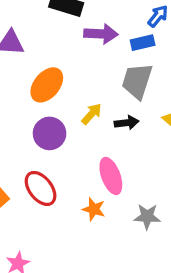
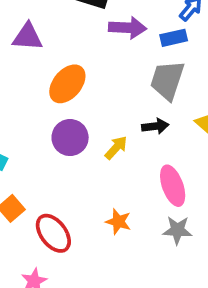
yellow arrow: (92, 114) -> (116, 148), moved
pink ellipse: (111, 176) -> (173, 186), moved
red ellipse: (41, 188) -> (53, 233), moved

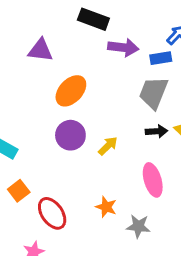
black arrow: (155, 126) -> (157, 131), moved
gray star: (177, 230) -> (138, 226), moved

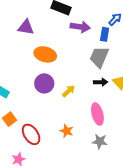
blue rectangle: (161, 58) -> (105, 34), turned -72
orange ellipse: (71, 91) -> (45, 54), turned 60
gray star: (138, 226) -> (100, 141), moved

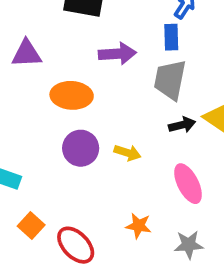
purple arrow: (80, 27) -> (117, 54), moved
yellow arrow: (69, 91) -> (127, 153), turned 72
gray star: (100, 141) -> (189, 245), moved

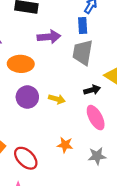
black arrow: (182, 125) -> (92, 90), moved

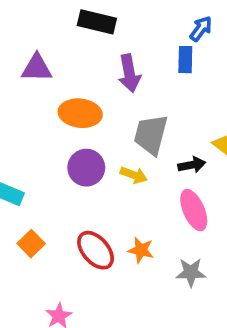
purple arrow: (49, 37) -> (129, 73), turned 80
gray trapezoid: (83, 52) -> (151, 135), moved
red ellipse: (26, 158) -> (96, 250), moved

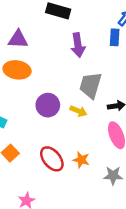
orange ellipse: (80, 113) -> (17, 70), moved

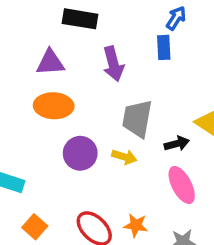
purple triangle: (18, 39) -> (50, 63), moved
orange ellipse: (17, 70) -> (54, 106), moved

